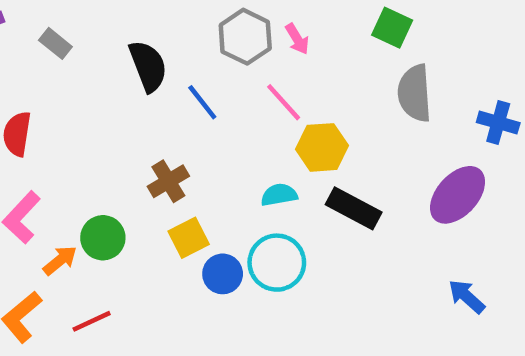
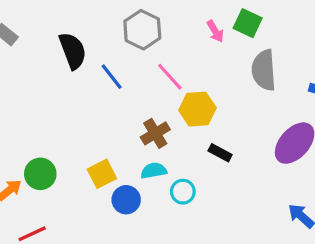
pink arrow: (297, 39) -> (215, 31), moved
brown cross: (168, 181) -> (155, 133), moved
cyan semicircle: (279, 195) -> (154, 171), moved
black rectangle: (354, 208) -> (220, 153), size x0.6
cyan circle: (277, 263) -> (183, 192), moved, size x0.6

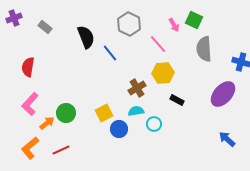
pink line: (170, 77) -> (158, 44), moved

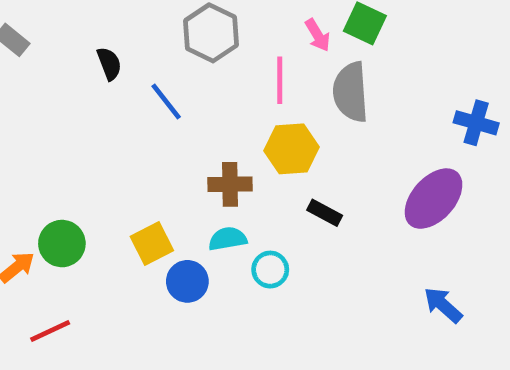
black semicircle: (86, 37) -> (109, 64), size x0.6
pink line: (158, 44) -> (280, 80), turned 42
gray semicircle: (204, 49) -> (351, 92), moved
brown cross: (137, 88) -> (230, 184), turned 30

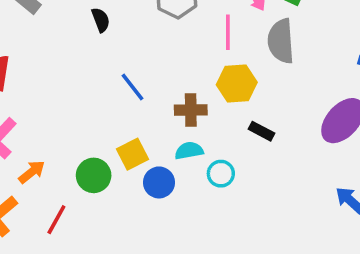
blue line: (166, 101) -> (132, 87), moved
green circle: (62, 244) -> (94, 175), moved
red line: (50, 331) -> (56, 220), turned -36

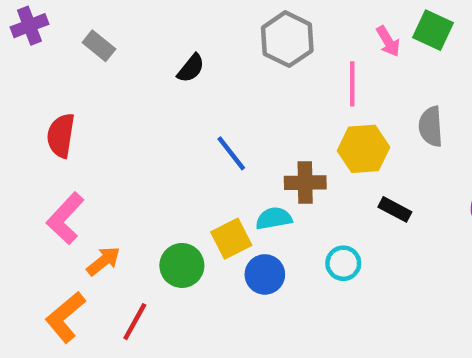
black semicircle: (101, 20) -> (191, 68), turned 60
gray semicircle: (281, 41) -> (431, 126), moved, size x0.7
cyan semicircle: (189, 151) -> (274, 218), moved

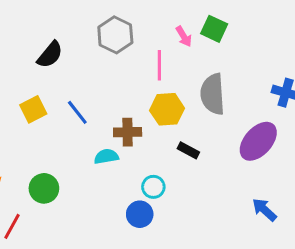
black semicircle: (191, 68) -> (50, 55), size x1.4
gray semicircle: (431, 126) -> (213, 94), size x1.5
yellow square: (231, 239) -> (33, 109), moved
blue circle: (265, 274) -> (140, 214), moved

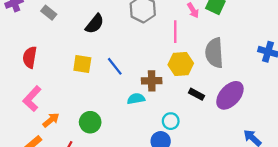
yellow square: (33, 109) -> (82, 64), turned 36
purple ellipse: (258, 141) -> (230, 95), moved

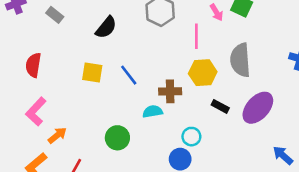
green circle: (90, 122) -> (117, 138), moved

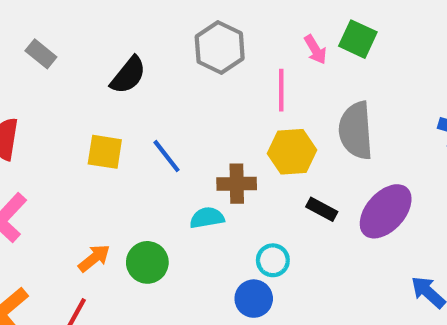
orange arrow: (57, 135) -> (94, 258), moved

